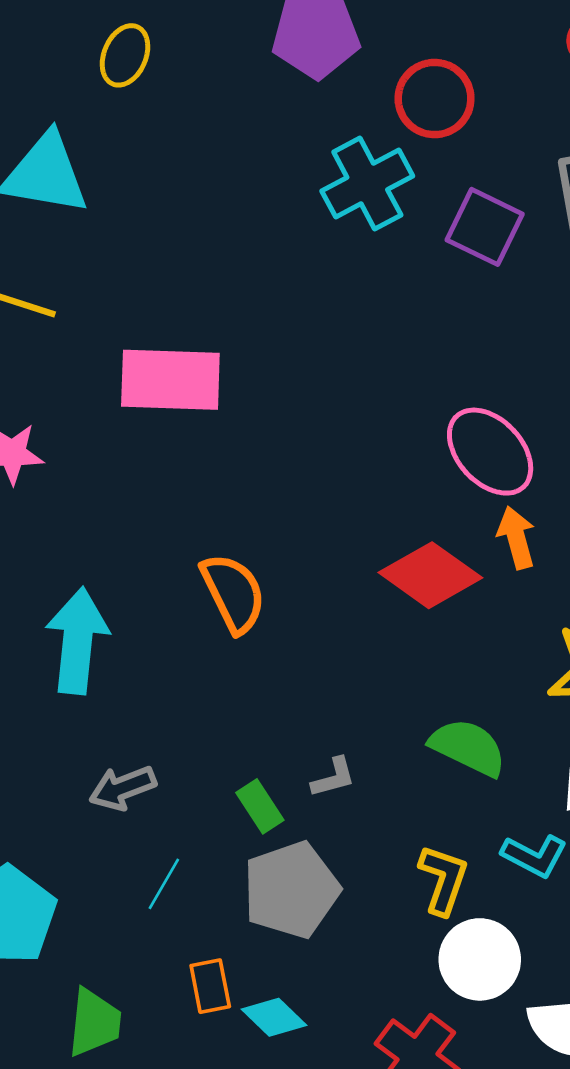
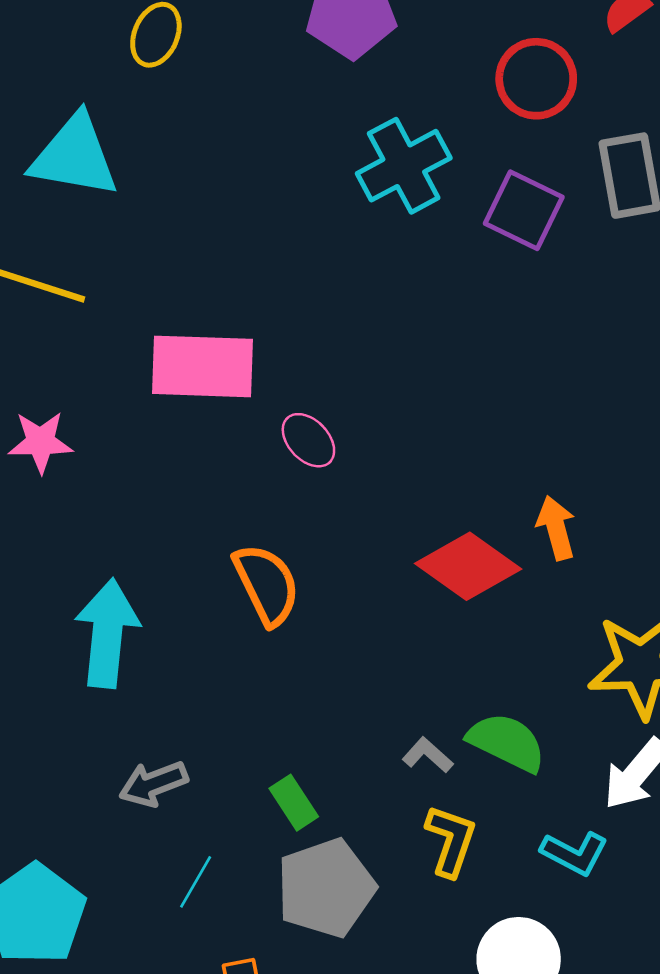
red circle: (435, 99) -> (536, 79), moved
pink ellipse: (490, 452) -> (308, 440), moved, size x0.6
gray L-shape: (333, 778) -> (428, 755), moved, turned -123
yellow L-shape: (443, 880) -> (451, 841), moved

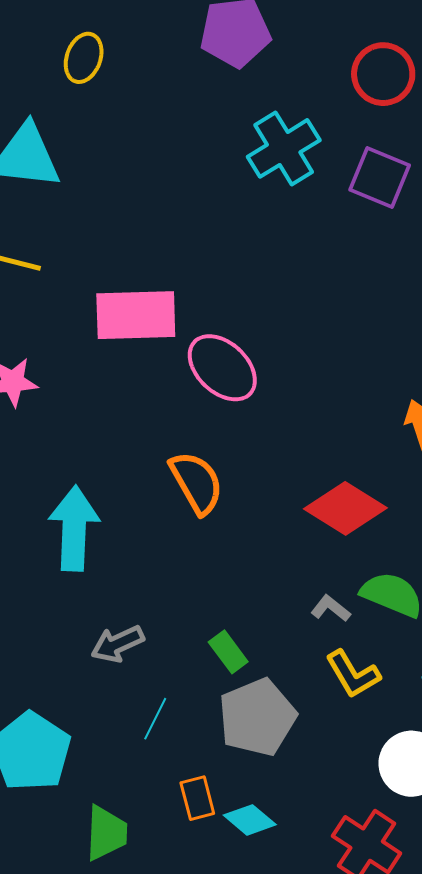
pink ellipse: (308, 440) -> (222, 368), size x1.6
red diamond: (468, 566) -> (345, 508), moved
yellow L-shape: (451, 841) -> (353, 674), turned 134

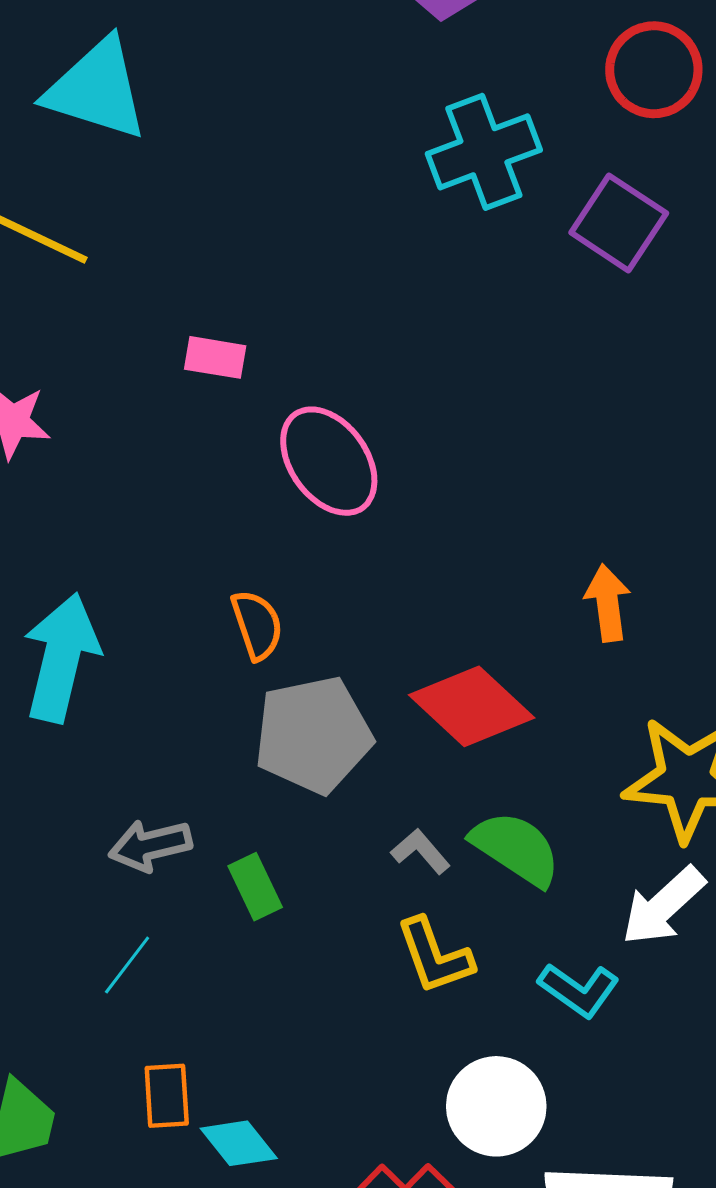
pink rectangle: (136, 315) -> (215, 357), size x0.5
orange semicircle: (196, 483) -> (257, 625), size x0.7
gray arrow: (117, 644) -> (150, 845), moved
gray pentagon: (257, 717) -> (313, 735), moved

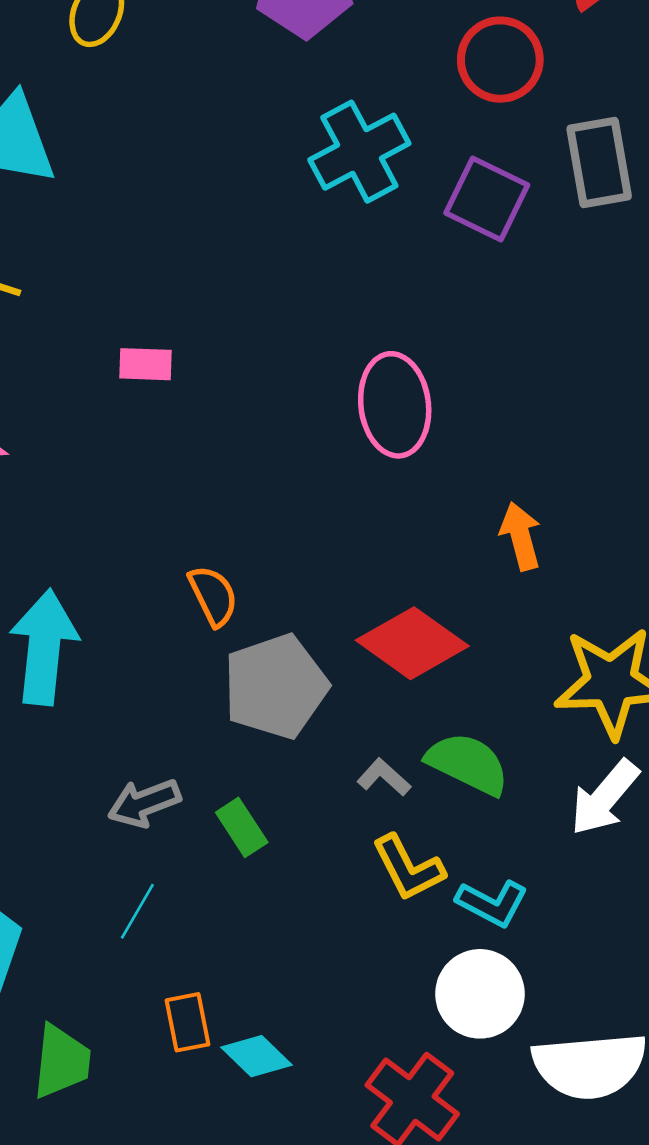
pink ellipse: (329, 461) -> (395, 405), moved, turned 36
cyan L-shape: (579, 990) -> (492, 903), moved

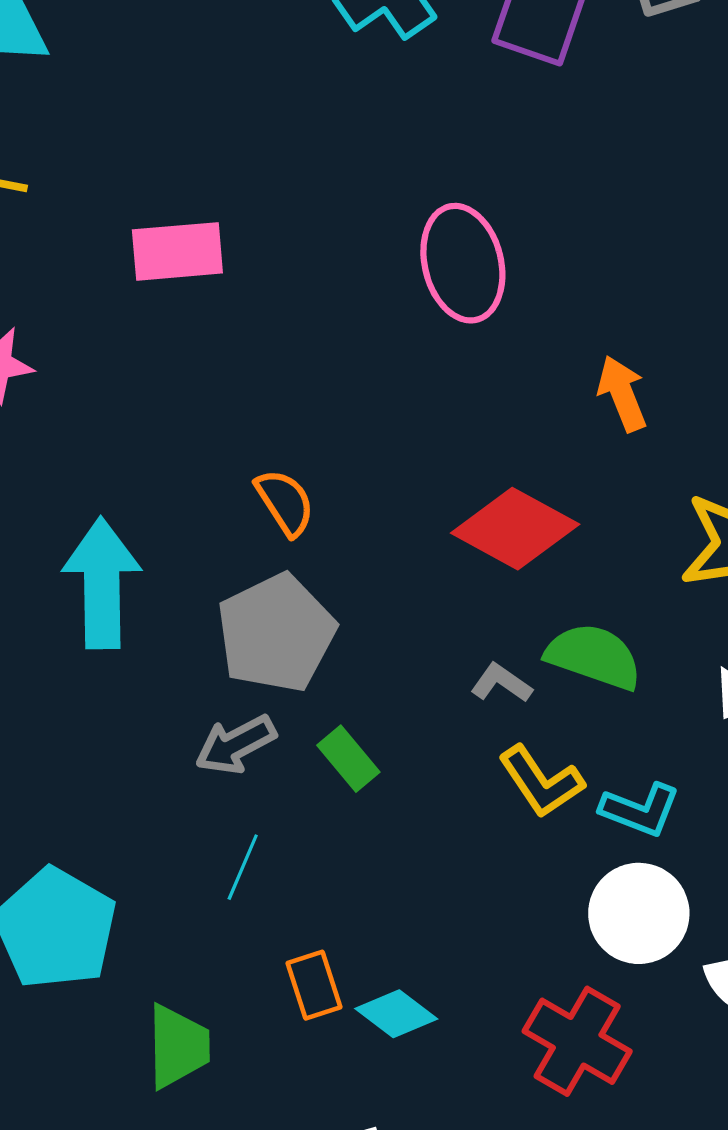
pink rectangle: (146, 364) -> (177, 251), size x1.5
gray pentagon: (275, 686) -> (276, 633), moved

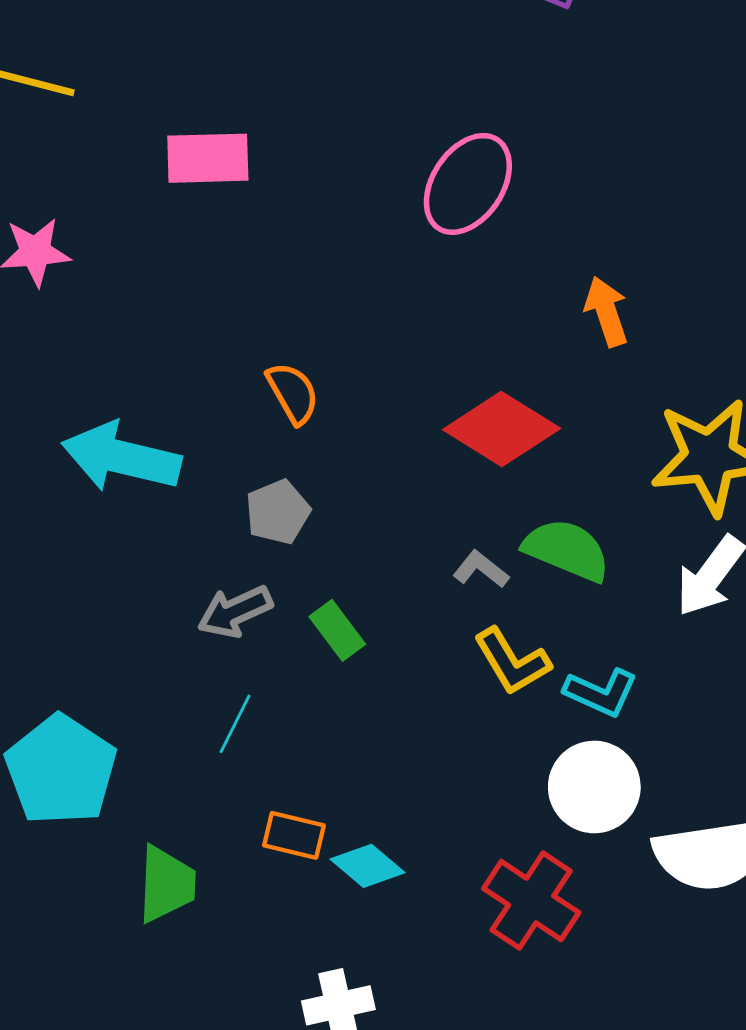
pink ellipse: (463, 263) -> (468, 184), turned 44
cyan arrow: (102, 583) -> (121, 457), turned -79
gray pentagon: (276, 633) -> (278, 512), size x0.6
orange rectangle: (314, 985) -> (294, 835), turned -62

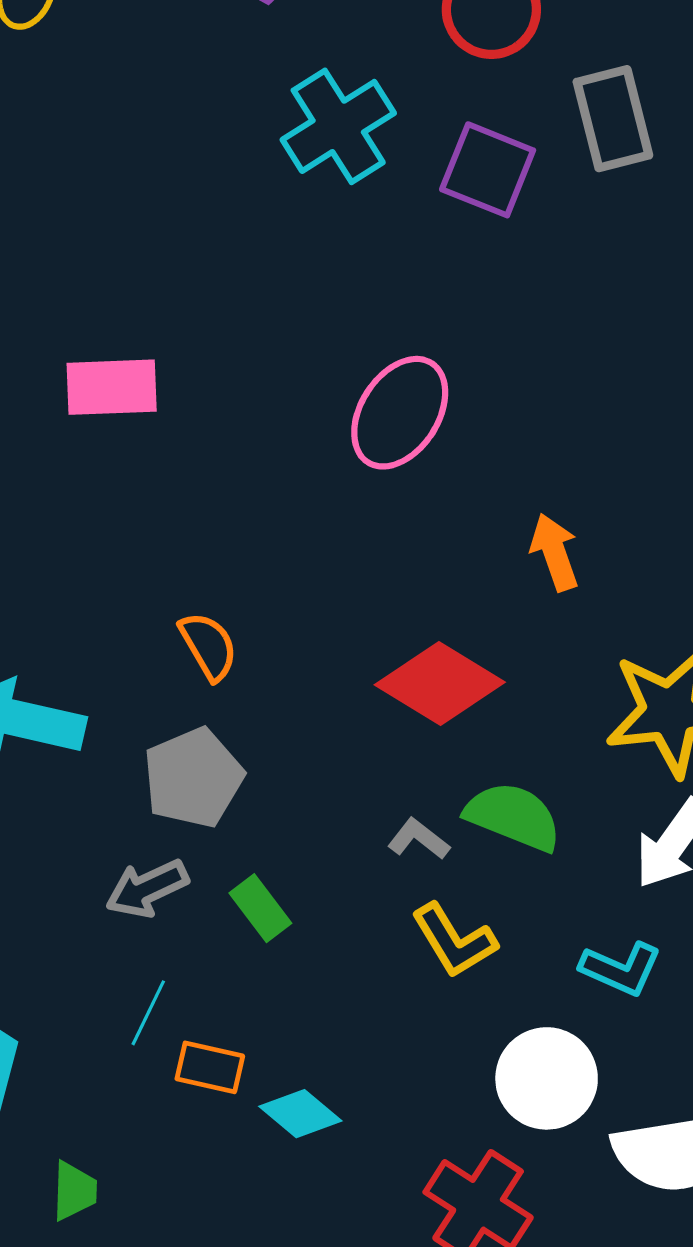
gray pentagon: (278, 512) -> (193, 778), size x1.4
cyan L-shape: (601, 692) -> (621, 969), moved
orange rectangle: (294, 835) -> (210, 1067), moved
cyan diamond: (368, 866) -> (300, 1114), moved
green trapezoid: (166, 884) -> (74, 1191), size x0.7

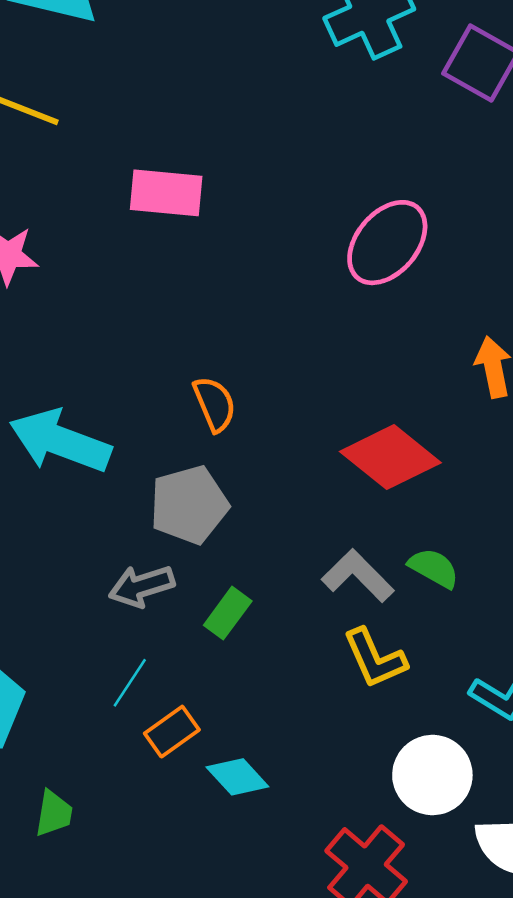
green semicircle: (513, 816) -> (434, 568), size x0.7
gray L-shape: (419, 839) -> (358, 576), size x1.5
green rectangle: (260, 908) -> (228, 613), turned 66
orange rectangle: (210, 1067) -> (172, 732), turned -56

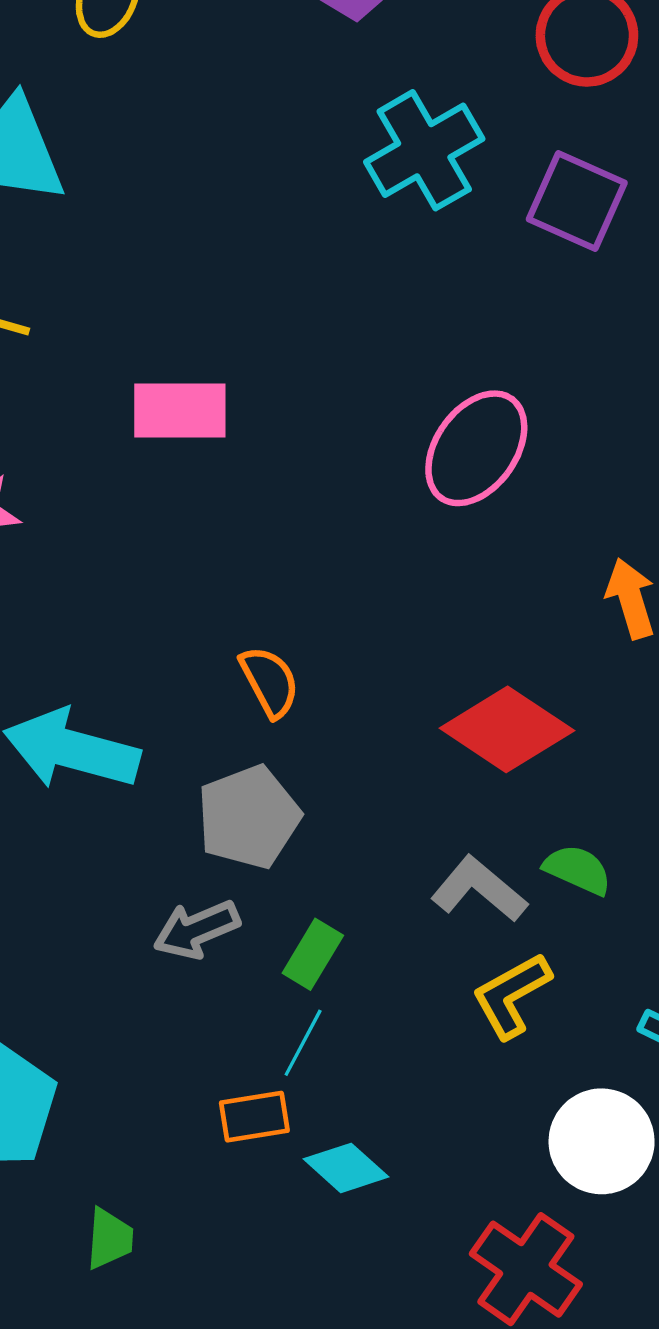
yellow L-shape: (375, 658) -> (511, 995), turned 90
cyan line: (130, 683) -> (303, 1043), moved
orange rectangle: (172, 732) -> (254, 1117), turned 32

